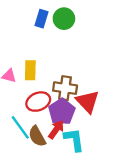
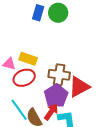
yellow rectangle: (30, 70) -> (28, 59), turned -72
red ellipse: (38, 102) -> (24, 78), moved
red triangle: (87, 102) -> (79, 87), turned 45

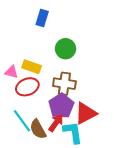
green circle: (58, 13) -> (65, 49), moved
red triangle: (79, 87) -> (86, 113), moved

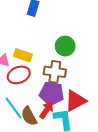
green circle: (65, 49) -> (65, 46), moved
purple pentagon: (61, 106) -> (52, 93), turned -30

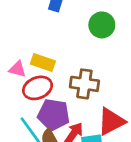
green circle: (65, 46) -> (102, 25), moved
purple pentagon: (52, 93) -> (54, 115), moved

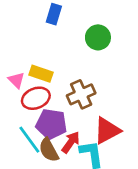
pink triangle: (17, 69) -> (16, 80), turned 30
brown cross: (84, 84) -> (81, 94), turned -32

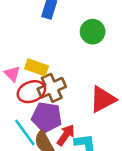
brown cross: (81, 94) -> (52, 88), moved
red triangle: (107, 131) -> (103, 99), moved

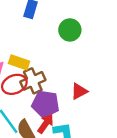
red triangle: (103, 99) -> (79, 91), size x0.7
purple pentagon: (47, 117) -> (46, 104), moved

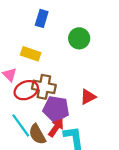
yellow rectangle: (19, 62) -> (31, 54), moved
brown cross: (33, 81) -> (44, 87), turned 35

